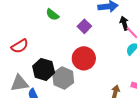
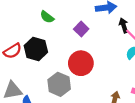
black hexagon: (44, 69) -> (36, 49), moved

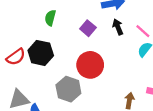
green semicircle: (47, 17) -> (50, 18), turned 72
black arrow: (124, 25) -> (118, 27), moved

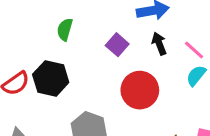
red circle: (90, 65) -> (140, 90), moved

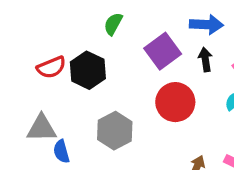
purple square: (117, 45) -> (163, 51), size x1.5

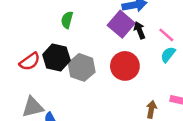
purple square: (163, 51) -> (121, 24), moved
gray hexagon: (115, 131) -> (82, 67), moved

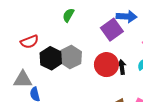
black arrow: (140, 30) -> (122, 67), moved
black hexagon: (56, 58) -> (51, 58), moved

